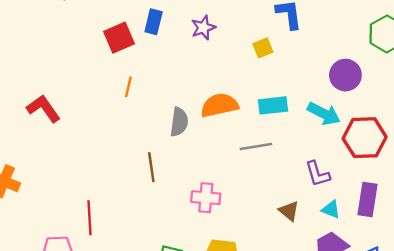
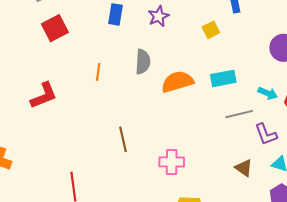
red square: (119, 38) -> (55, 28), moved
red L-shape: (43, 109) -> (44, 95), moved, turned 108
cyan arrow: (324, 114) -> (268, 93), moved, size x0.7
gray semicircle: (179, 122) -> (143, 62), moved
gray line: (256, 147) -> (239, 114), moved

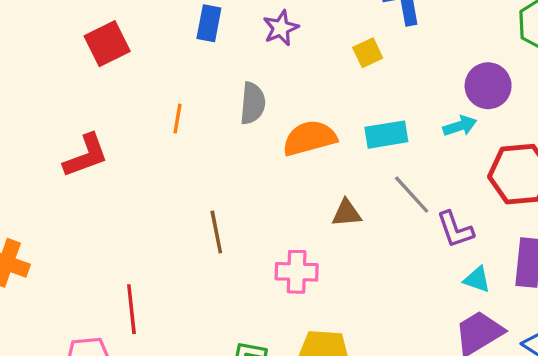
cyan arrow: (268, 93) -> (460, 126), moved, turned -42
gray line: (239, 114) -> (412, 195), turned 60
brown triangle: (244, 168) -> (347, 213), moved, turned -42

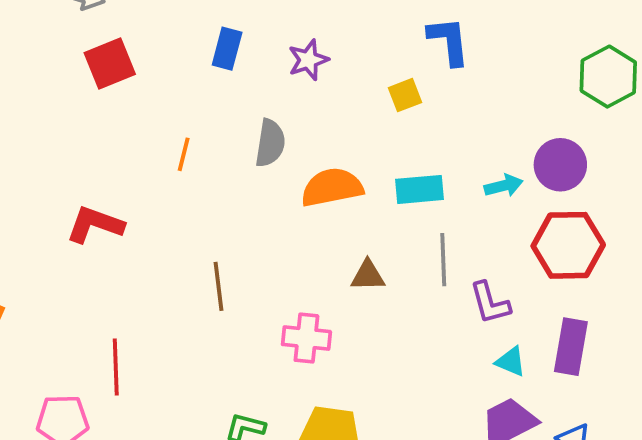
purple circle: (488, 86) -> (560, 165), moved
red L-shape: (86, 156) -> (95, 225), moved, turned -144
gray line: (412, 195) -> (443, 260), turned 36

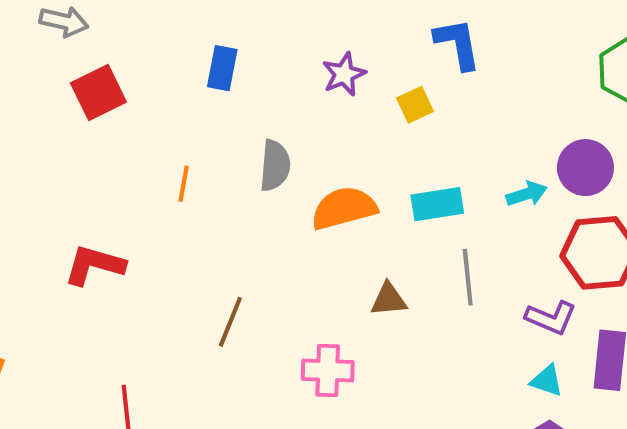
purple star: (308, 60) -> (344, 74), moved
brown line: (218, 286) -> (230, 322), turned 33
purple L-shape: (490, 303) -> (551, 318), moved, turned -48

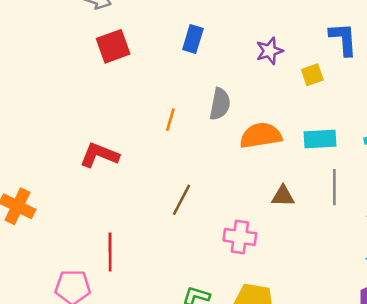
orange line: (184, 184) -> (170, 120), moved

